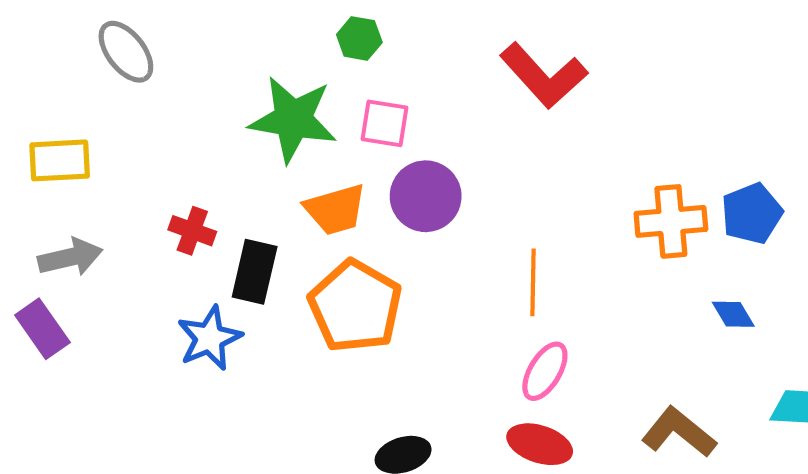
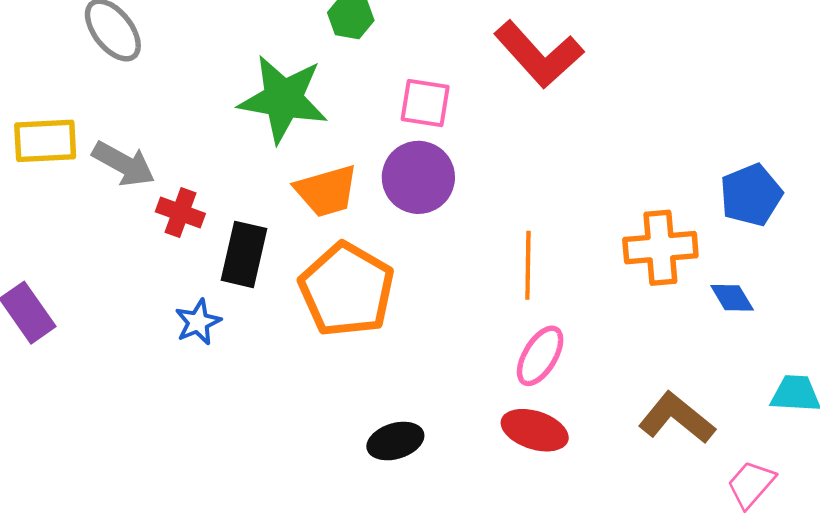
pink square: (385, 123) -> (425, 103), moved
orange cross: (671, 221) -> (660, 248), moved
gray arrow: (70, 257) -> (124, 164), moved, turned 42
blue star: (209, 338) -> (198, 322), size x0.7

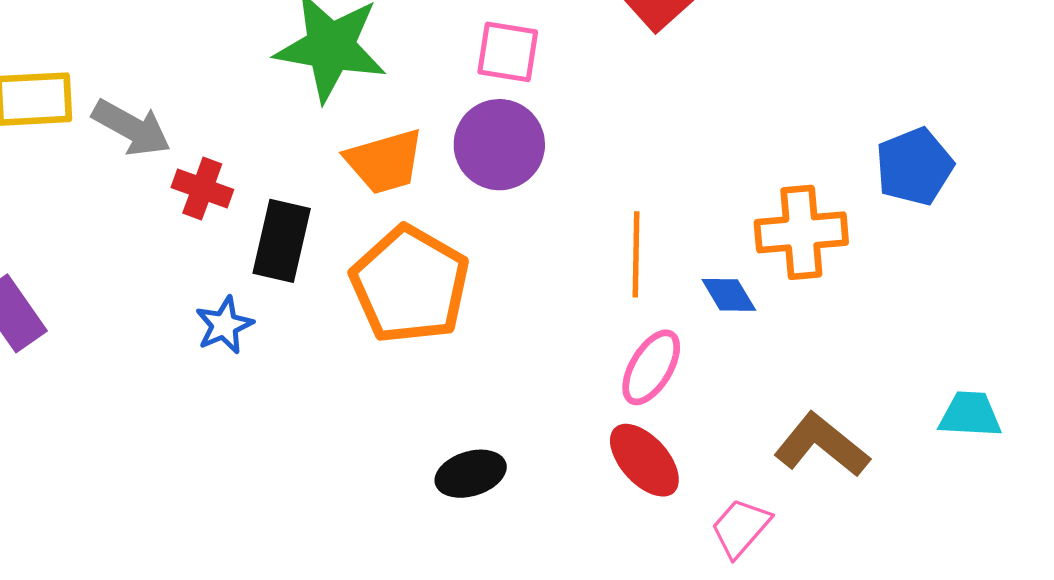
blue diamond: (732, 298) -> (729, 295), moved
red ellipse: (535, 430) -> (644, 460), turned 30
pink trapezoid: (751, 484) -> (741, 528), moved

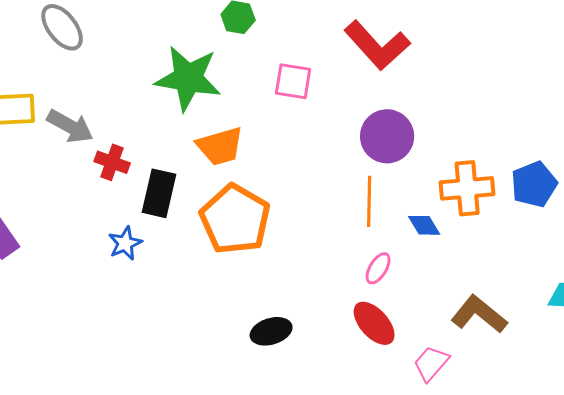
purple circle: (499, 145) -> (387, 136), moved
blue pentagon: (914, 167) -> (534, 184), moved
pink ellipse: (651, 367) -> (378, 268), size x0.7

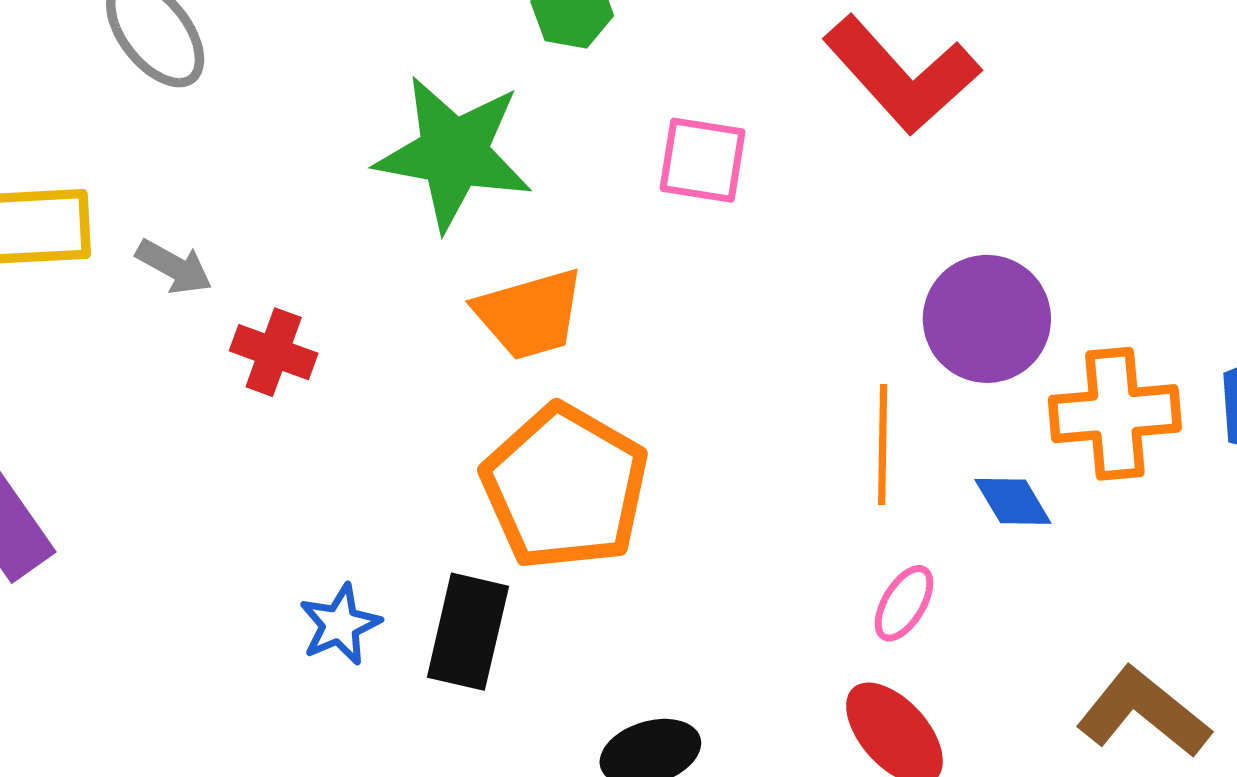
gray arrow: (70, 126) -> (174, 267), size x0.7
purple circle: (387, 136) -> (987, 319), moved
black rectangle: (159, 193) -> (468, 632), moved
blue star: (125, 243) -> (340, 625), moved

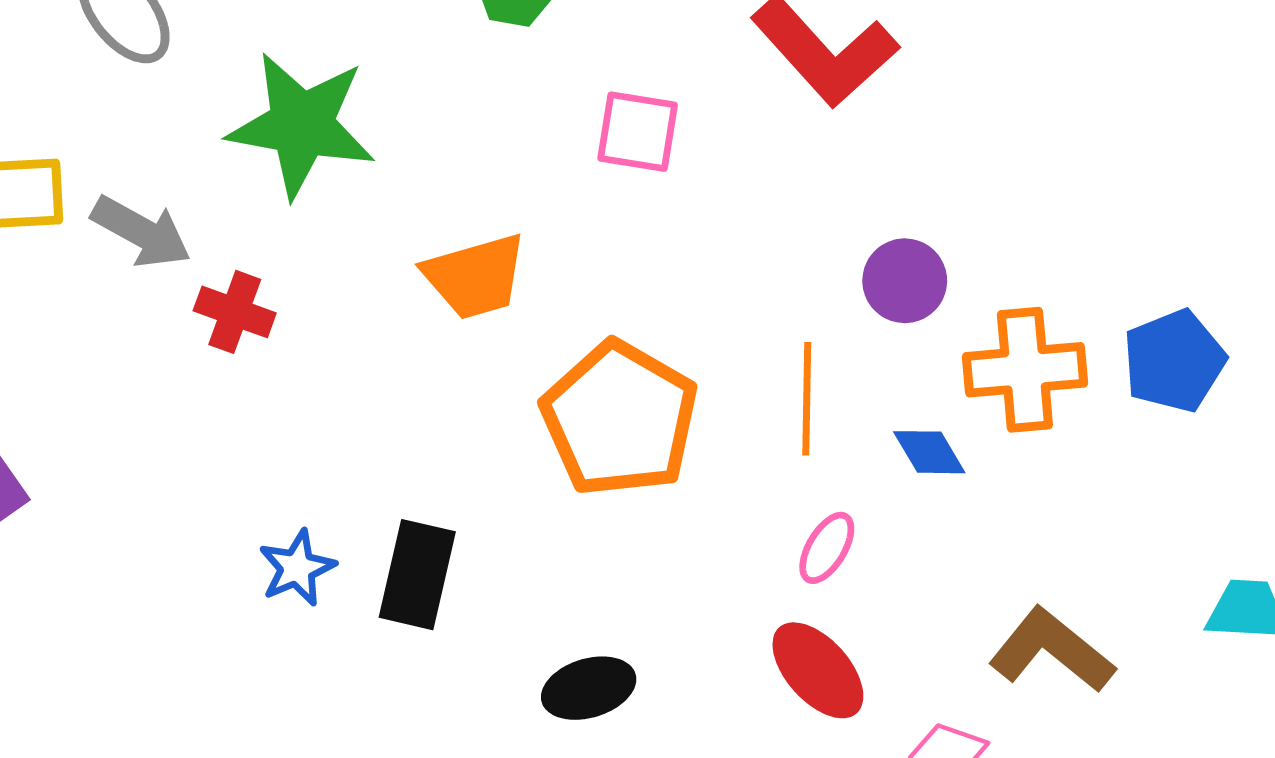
green star: (454, 153) -> (301, 125), moved
gray arrow: (174, 267) -> (141, 232), size x1.4
purple circle: (987, 319) -> (905, 281), size x0.7
orange pentagon: (565, 487) -> (620, 419), moved

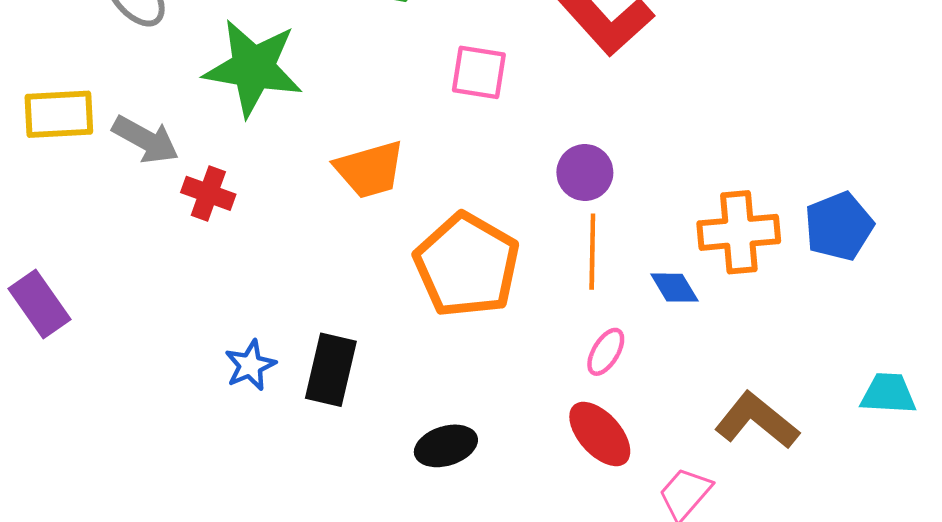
purple circle: (905, 281) -> (585, 172), moved

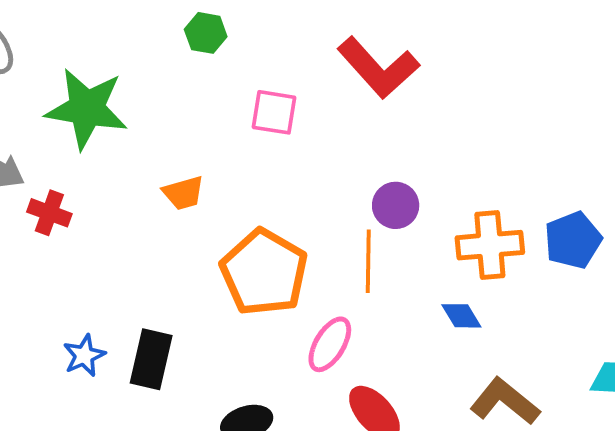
orange trapezoid: (370, 170) -> (183, 193), size x0.7
purple circle: (585, 172) -> (396, 205), moved
blue diamond: (675, 288) -> (461, 316), moved
pink ellipse: (606, 352) -> (330, 344), moved, size x1.4

